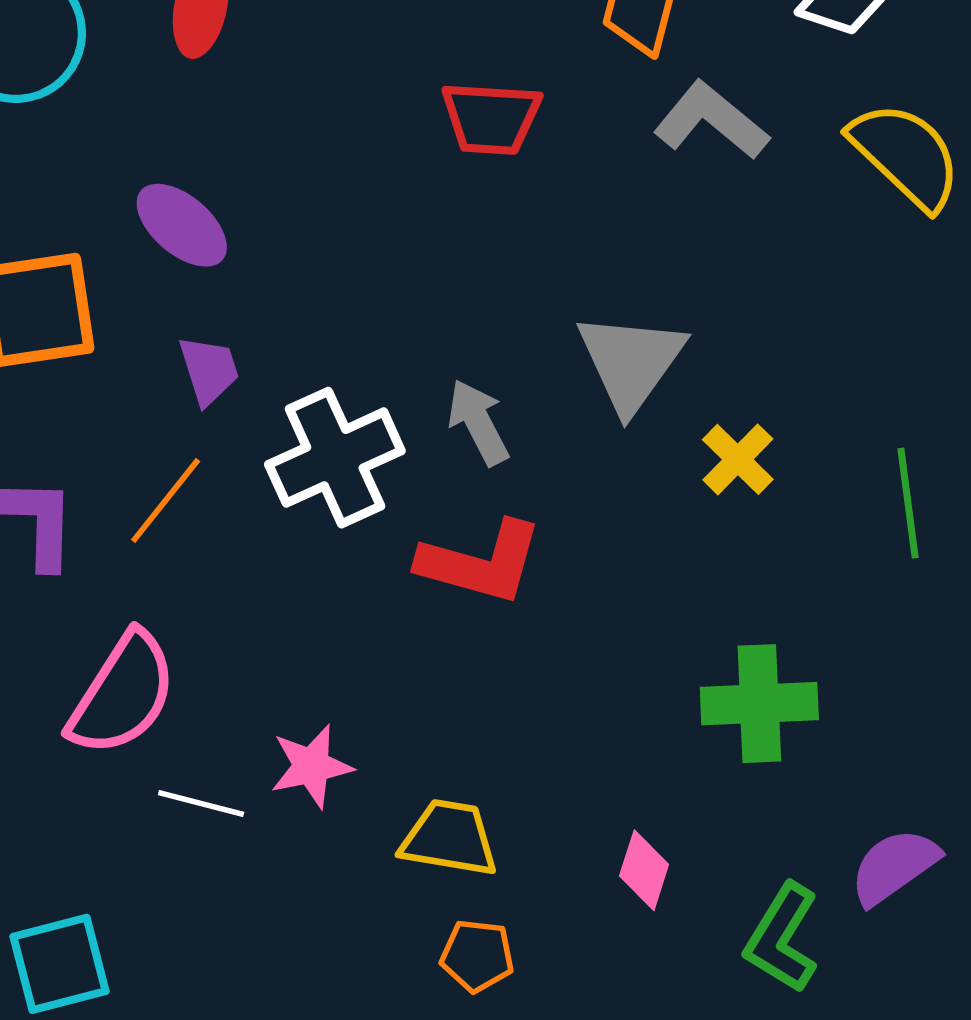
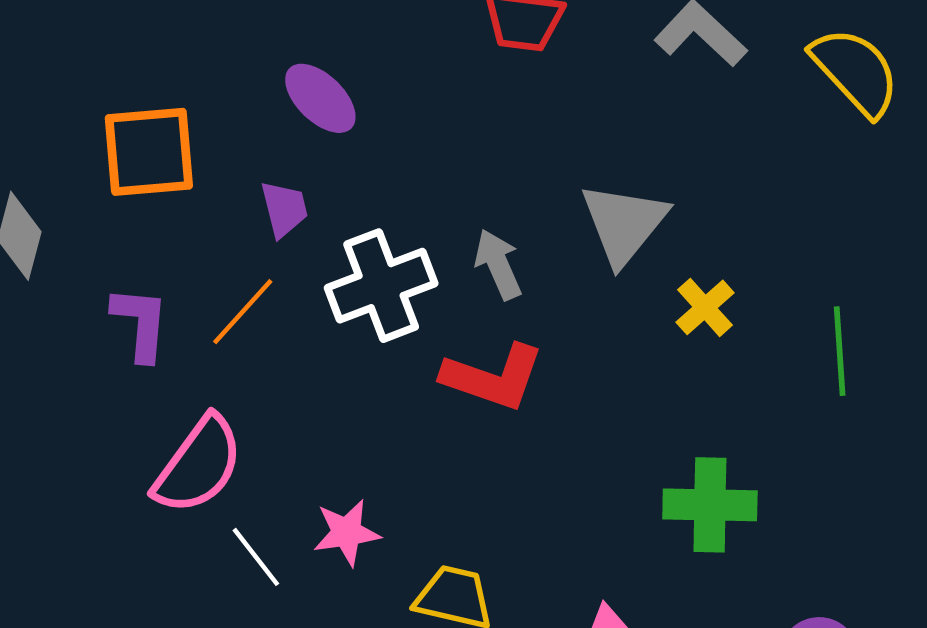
purple ellipse: (182, 225) -> (320, 98), moved
white line: (201, 803) -> (256, 557), turned 34

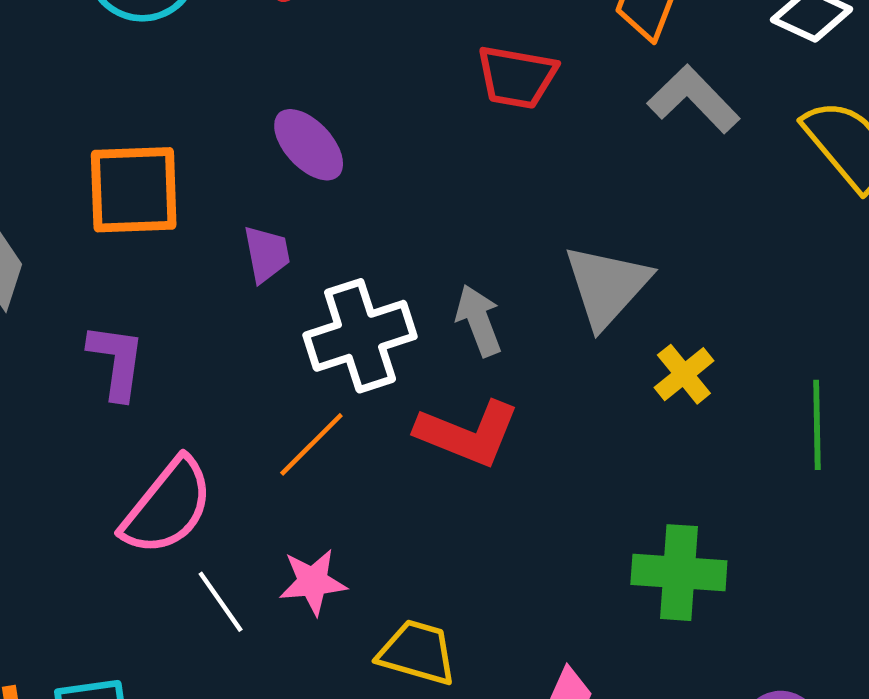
orange line: (243, 312) -> (311, 444), moved

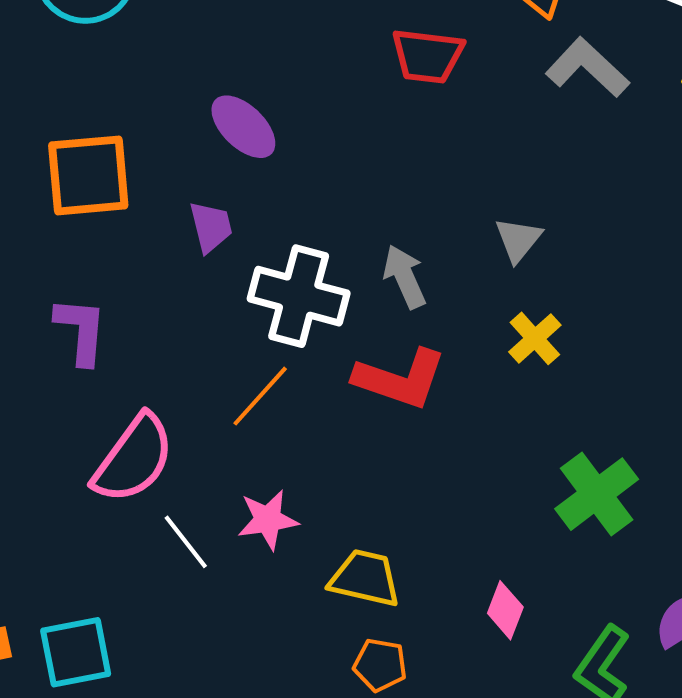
gray triangle: (607, 286) -> (518, 240), size x0.6
white cross: (360, 336) -> (299, 296), turned 36
yellow cross: (684, 374) -> (535, 338), moved
green cross: (679, 573) -> (597, 494), turned -38

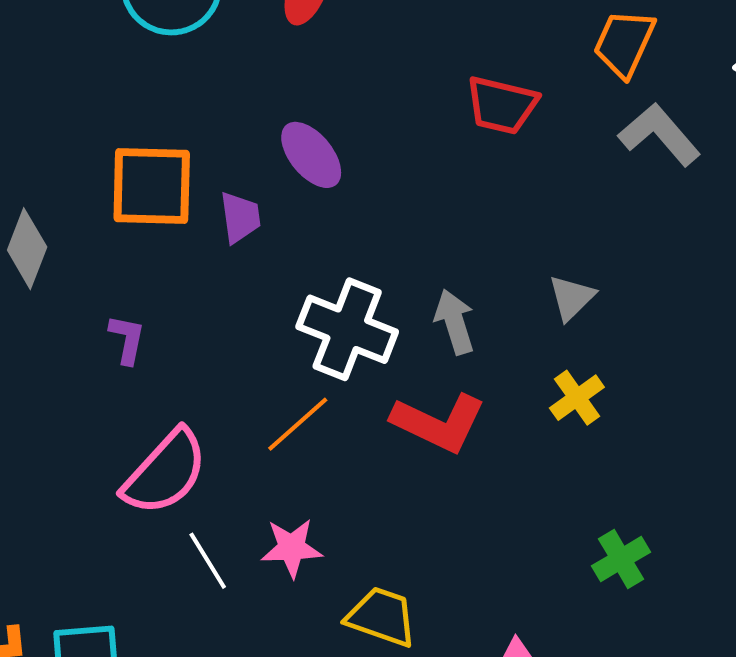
purple trapezoid: (211, 227) -> (240, 217), moved
purple L-shape: (81, 331) -> (127, 339), size x0.7
green cross: (597, 494) -> (621, 559), size x0.7

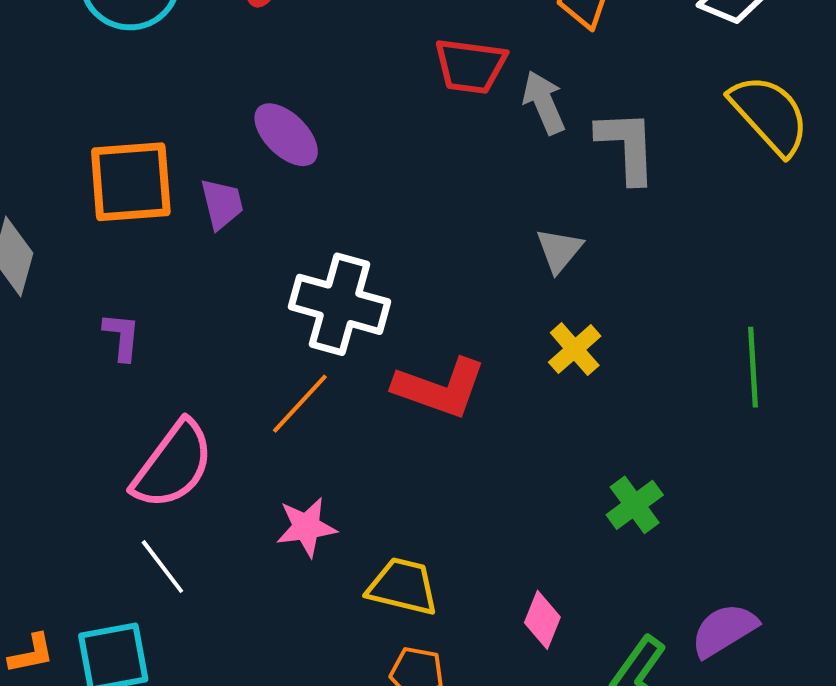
gray L-shape: (659, 134) -> (627, 146), moved, turned 44
gray arrow: (455, 322) -> (544, 102), moved
white line: (208, 561) -> (162, 567), moved

